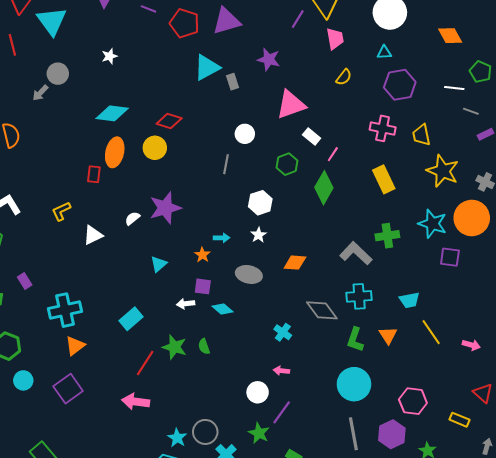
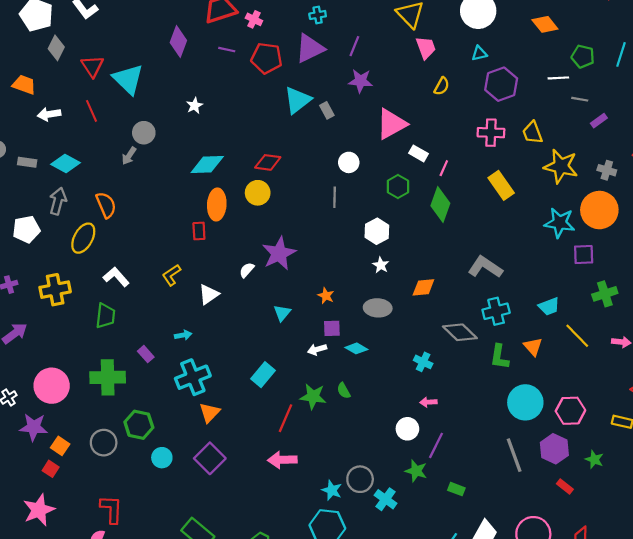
purple line: (298, 19) -> (354, 46), moved
green cross: (387, 236) -> (605, 294), moved
cyan arrow: (222, 238) -> (183, 335), moved
cyan circle: (354, 384) -> (525, 402), moved

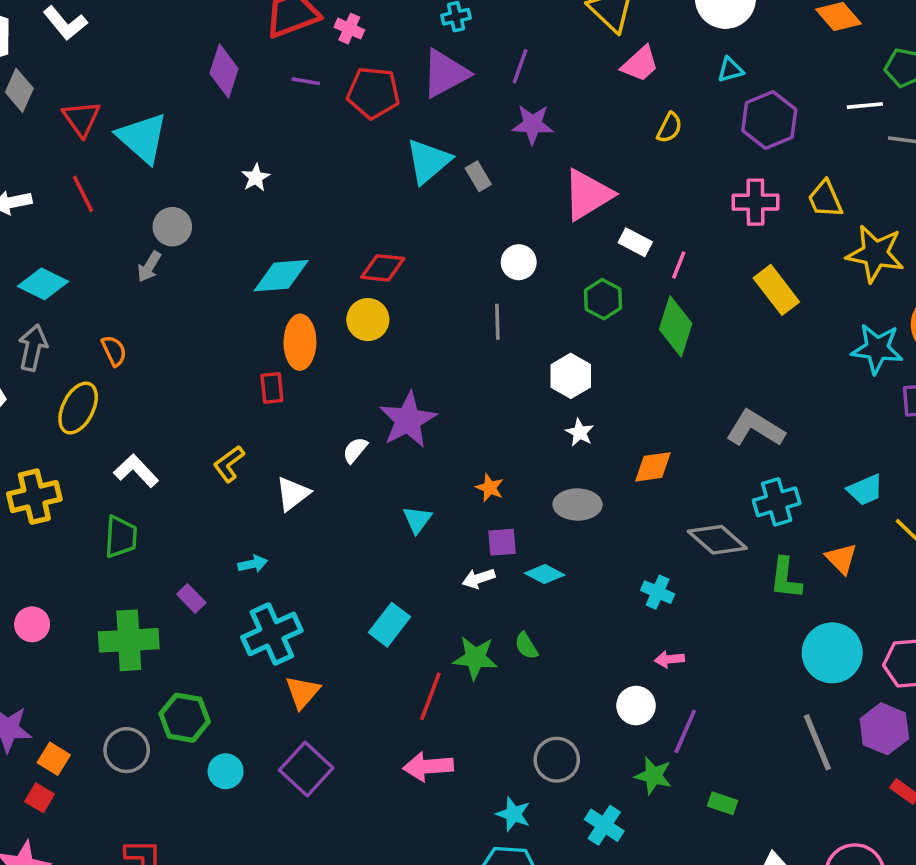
pink trapezoid: (426, 48) -> (640, 64), turned 70
orange semicircle: (106, 205) -> (114, 351), size x0.7
pink circle: (52, 386) -> (32, 624), moved, size x0.6
gray circle: (360, 479) -> (557, 760), moved

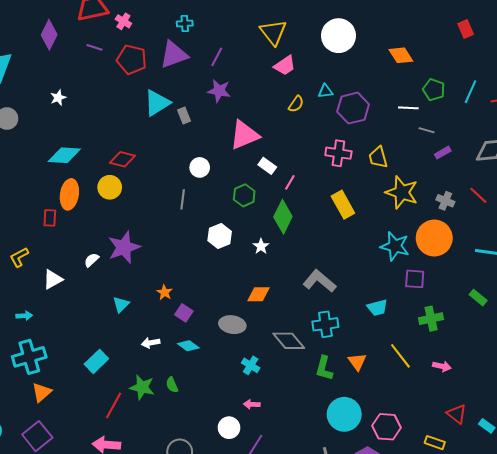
cyan triangle: (730, 70) -> (325, 91), moved
white star: (580, 432) -> (261, 246), moved
cyan trapezoid: (865, 490) -> (377, 308), moved
gray ellipse: (578, 504) -> (232, 325), moved
purple square: (502, 542) -> (184, 313), moved, turned 30

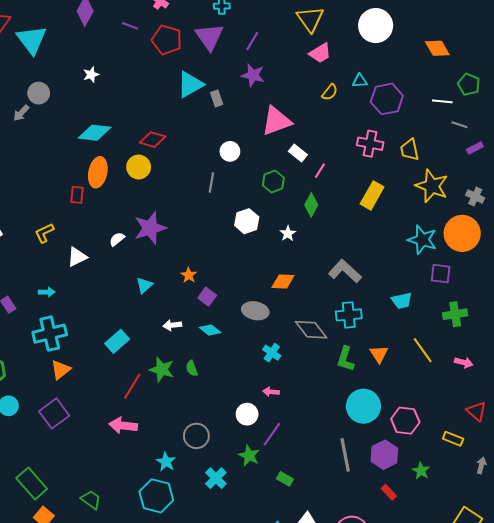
purple triangle: (174, 55) -> (209, 37), turned -48
yellow rectangle: (343, 205) -> (372, 195), turned 56
green diamond: (283, 217) -> (311, 205), size x0.7

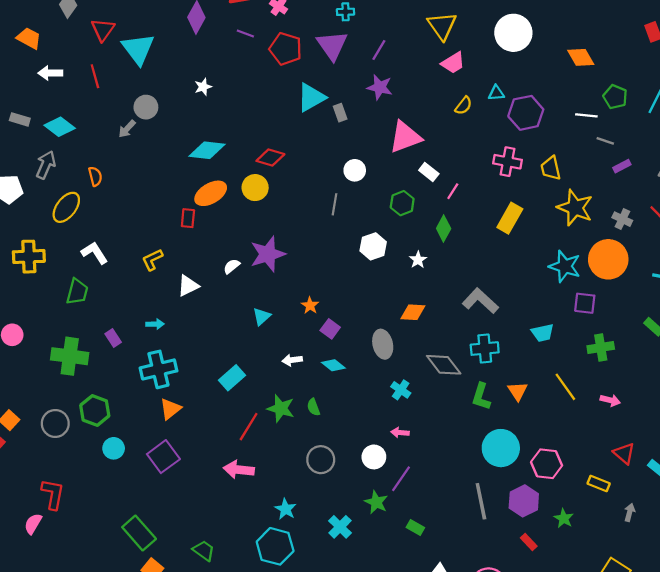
orange ellipse: (98, 172) -> (211, 193), turned 48
gray ellipse: (255, 311) -> (383, 344), turned 65
gray circle: (196, 436) -> (321, 460), moved

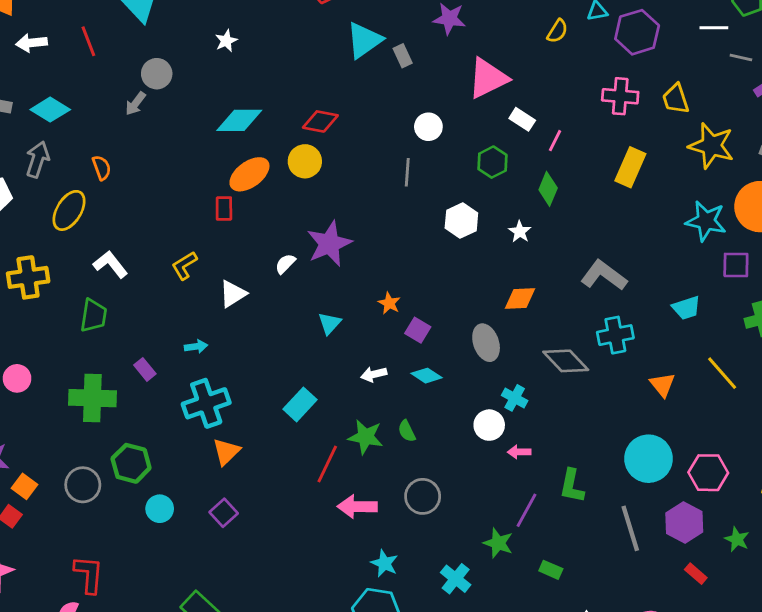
green L-shape: (481, 397) -> (572, 486), moved
purple square: (163, 457) -> (224, 513), size x0.7
white circle: (374, 457) -> (489, 425), moved
pink arrow: (239, 470) -> (357, 507), moved

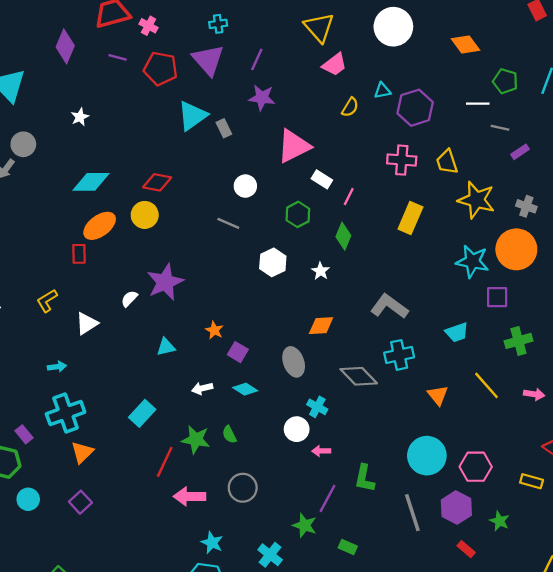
gray line: (407, 172) -> (228, 223), turned -70
cyan triangle: (330, 323) -> (166, 347), turned 36
purple rectangle: (145, 369) -> (24, 434), moved

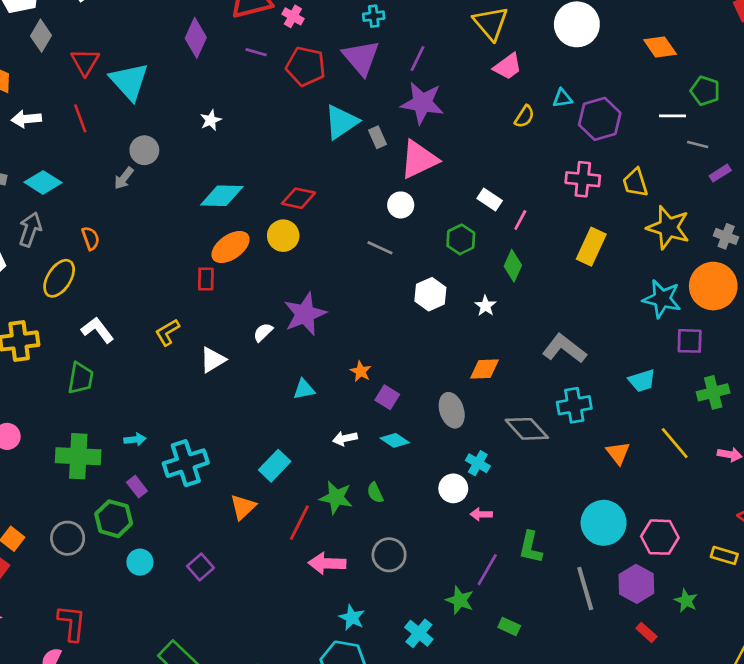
purple star: (262, 98) -> (422, 103), size x1.4
pink triangle: (294, 146) -> (419, 159), moved
cyan arrow: (57, 367) -> (135, 440), moved
orange triangle: (82, 452) -> (243, 507), moved

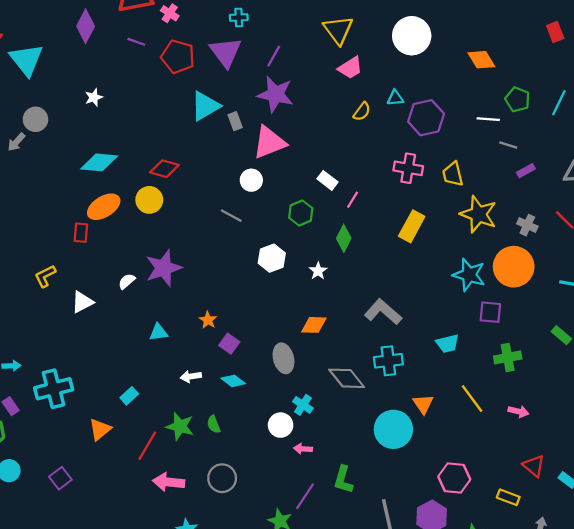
cyan rectangle: (275, 466) -> (129, 396), size x0.7
cyan circle: (604, 523) -> (393, 429), moved

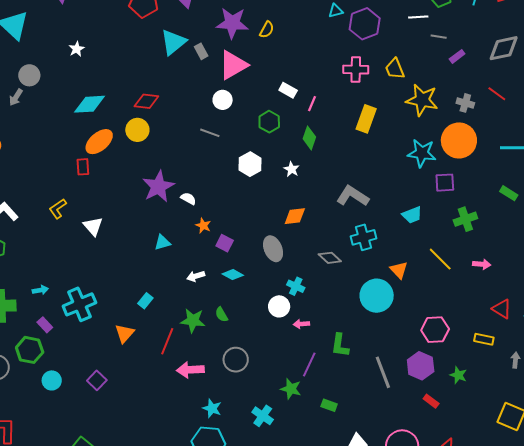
yellow semicircle: (362, 112) -> (267, 30), moved
white semicircle: (127, 281) -> (188, 199), moved, turned 77
white triangle: (82, 302) -> (93, 226), turned -35
gray diamond: (347, 378) -> (330, 258), size x0.7

